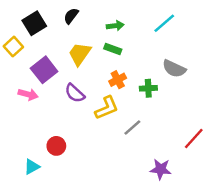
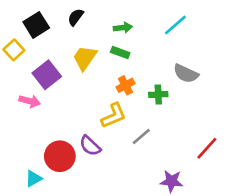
purple semicircle: (75, 93) -> (90, 146), moved
red circle: (56, 146) -> (60, 156), size x1.5

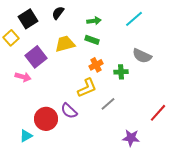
yellow trapezoid: (85, 58) -> (65, 44), turned 40

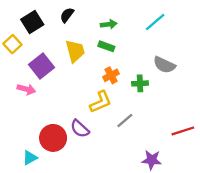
yellow trapezoid: (65, 44) -> (75, 51), turned 90
red line: (158, 113) -> (183, 131), turned 30

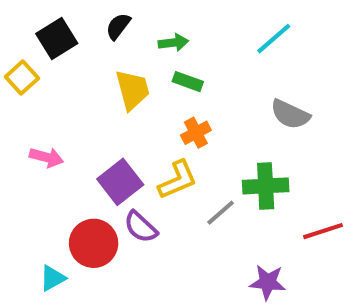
green arrow: (109, 24) -> (173, 43), moved
purple square: (41, 66) -> (120, 182), moved
green cross: (140, 83) -> (266, 186), moved, size x1.5

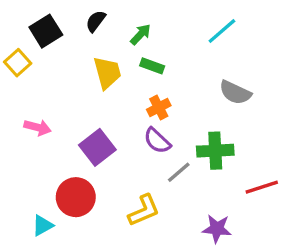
green arrow: (173, 43) -> (141, 34), turned -40
yellow L-shape: (178, 180) -> (144, 210), moved
purple semicircle: (141, 227) -> (157, 141), moved

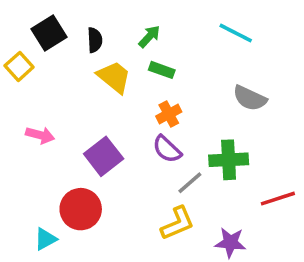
black semicircle: (96, 21) -> (95, 40), moved, turned 140
cyan line: (222, 31) -> (236, 33), turned 68
yellow trapezoid: (107, 73) -> (114, 77), turned -36
yellow L-shape: (144, 210) -> (178, 223), moved

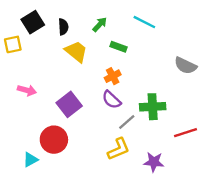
cyan line: (236, 33) -> (144, 22), moved
yellow square: (19, 66) -> (13, 44), turned 30
green rectangle: (162, 70) -> (119, 47), moved
gray semicircle: (250, 98) -> (186, 66), moved

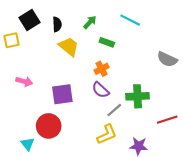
purple square: (69, 104) -> (62, 94), turned 30
cyan triangle: (30, 160) -> (27, 144), turned -40

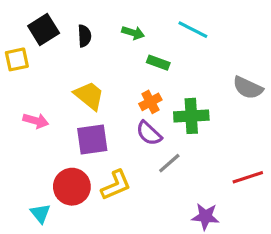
green arrow: (90, 22) -> (133, 33), turned 64
yellow trapezoid: (69, 47) -> (89, 96), moved
green cross: (138, 96) -> (191, 116), moved
yellow L-shape: (107, 134) -> (116, 185), moved

